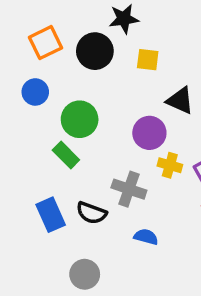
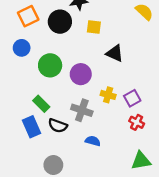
purple circle: (149, 133) -> (81, 74), moved
green rectangle: (66, 155) -> (41, 104), moved

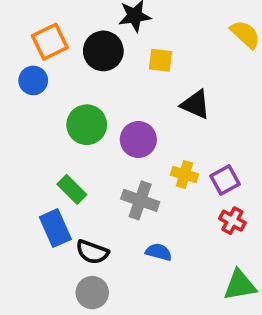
blue circle: (22, 48) -> (33, 80), moved
black semicircle: (58, 126) -> (92, 252), moved

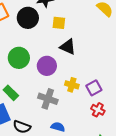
black triangle: (196, 104) -> (68, 47), moved

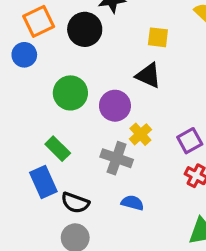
yellow square: (59, 23) -> (158, 37), moved
yellow cross: (72, 85) -> (140, 134), moved, turned 32

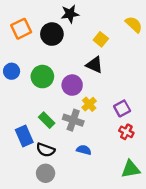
yellow square: (158, 37) -> (101, 39), turned 32
blue circle: (24, 55) -> (12, 71), moved
green rectangle: (58, 149) -> (47, 120), moved

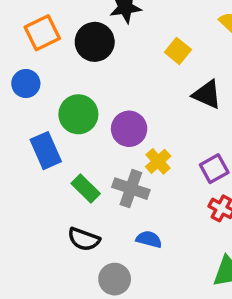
black triangle: (94, 65) -> (207, 94), moved
blue circle: (12, 71) -> (26, 84), moved
blue rectangle: (24, 136) -> (46, 151), moved
gray circle: (46, 173) -> (115, 279), moved

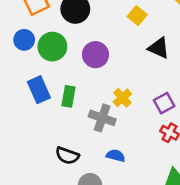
green circle: (78, 114) -> (52, 47), moved
purple circle: (129, 129) -> (95, 55), moved
green rectangle: (86, 189) -> (69, 96), moved, turned 55

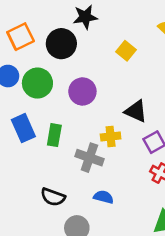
black triangle: (159, 48) -> (136, 111), moved
yellow cross: (122, 98) -> (111, 136), turned 36

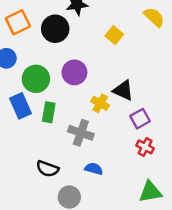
green circle: (37, 83) -> (36, 79), moved
yellow cross: (111, 136) -> (100, 103), moved, turned 36

